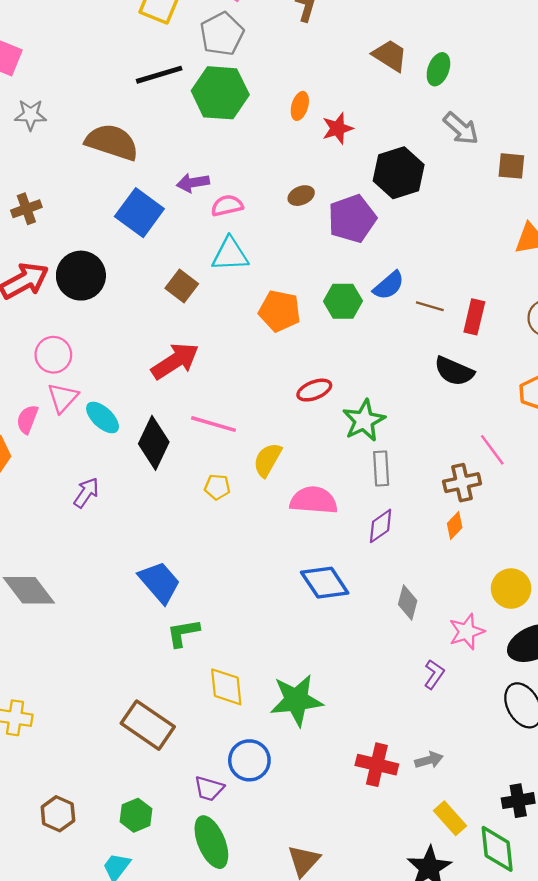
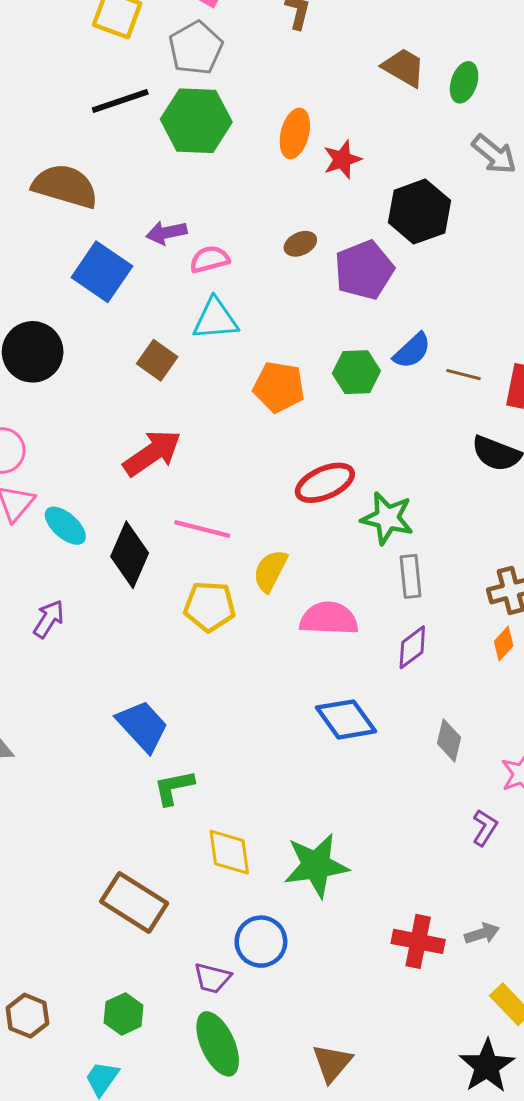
orange ellipse: (300, 106) -> (295, 133), size x1.4
red ellipse: (314, 390) -> (325, 483), size x1.4
green star: (364, 420) -> (387, 518), turned -30
yellow pentagon: (217, 487) -> (210, 606), size x1.6

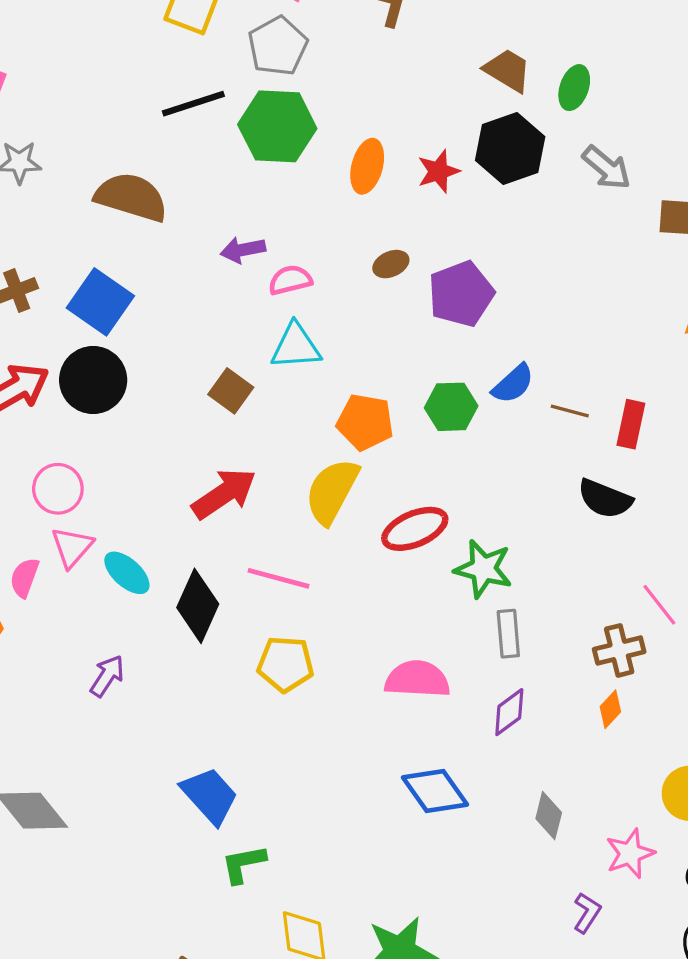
orange ellipse: (295, 133) -> (367, 166), moved
black hexagon: (419, 212) -> (510, 149), moved
blue square: (102, 272) -> (100, 302), moved
yellow semicircle: (270, 571) -> (332, 491), moved, size x1.4

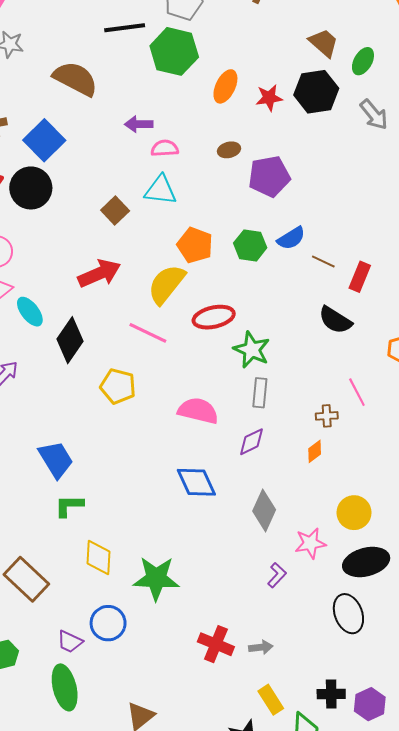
pink line: (278, 578) -> (148, 333), moved
brown cross: (619, 650) -> (327, 416), size x0.7
gray diamond: (549, 816) -> (264, 510), size x1.4

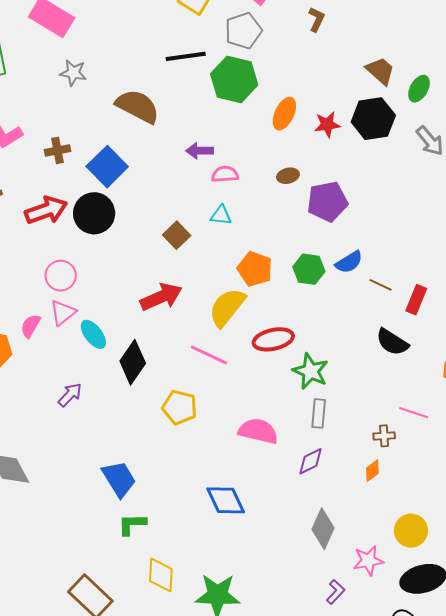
cyan triangle: (161, 190) -> (221, 215), size x0.7
pink line: (357, 392) -> (414, 413), turned -44
blue diamond: (196, 482) -> (226, 500), moved

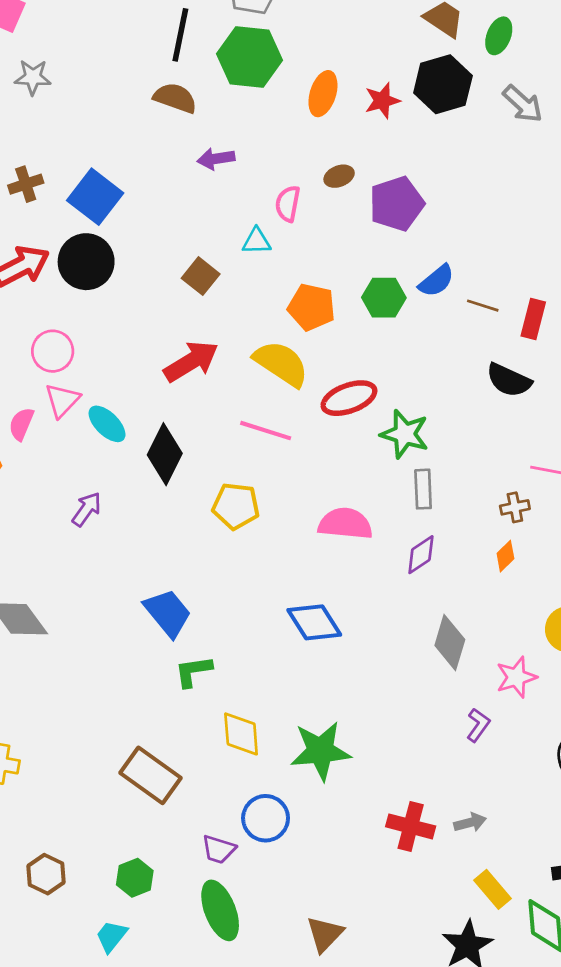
black line: (186, 56) -> (180, 35), turned -63
brown semicircle: (138, 106) -> (175, 98), moved, size x0.7
pink semicircle: (225, 174) -> (288, 204), moved, turned -68
yellow semicircle: (227, 307) -> (281, 364), turned 93

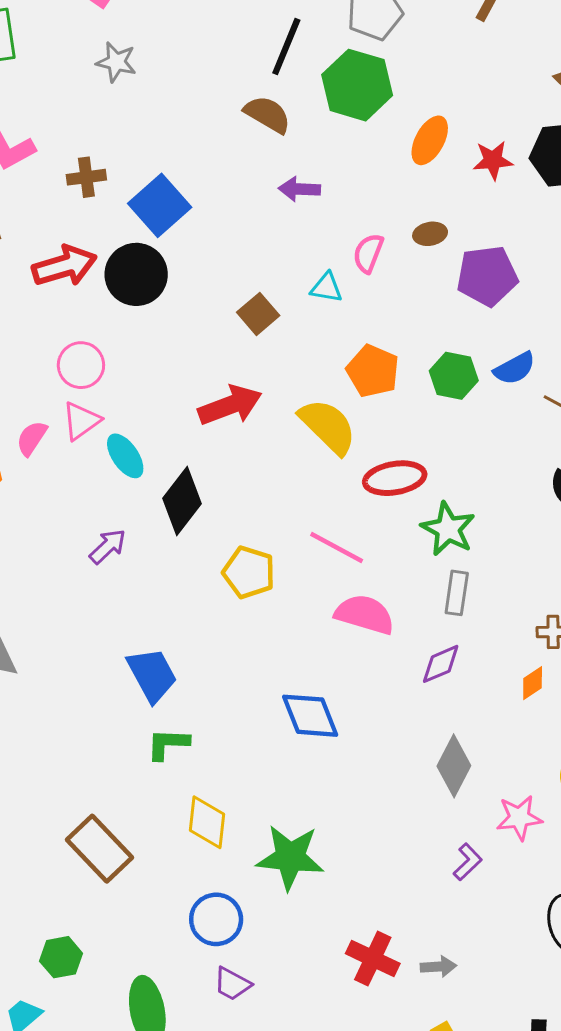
pink line: (266, 431) -> (337, 547), moved
purple arrow: (87, 509) -> (108, 546), moved
purple trapezoid: (219, 849) -> (232, 984), moved

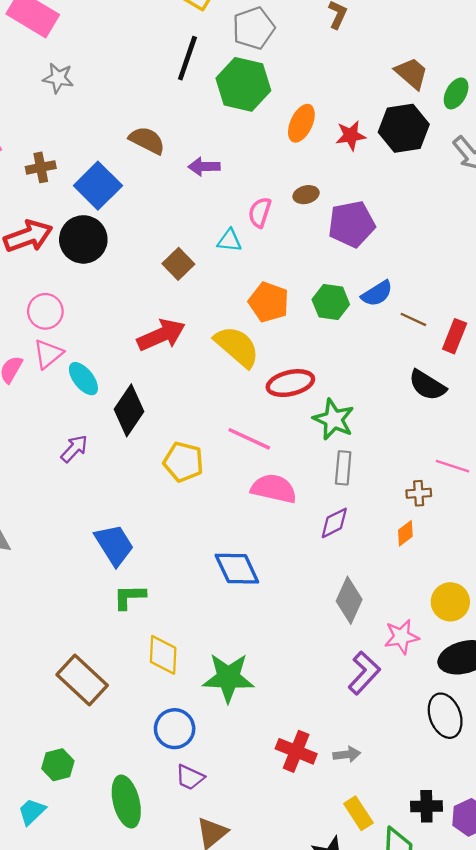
brown semicircle: (267, 114) -> (147, 140), moved
purple L-shape: (468, 862) -> (364, 673), size x1.5

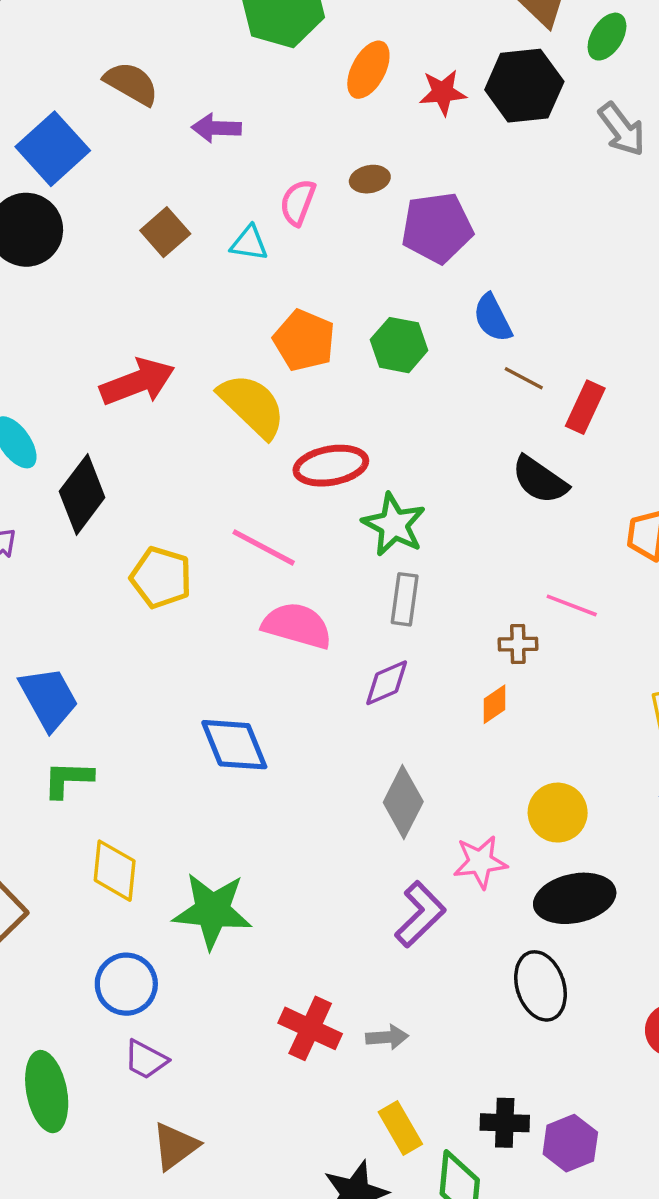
brown square: (178, 264) -> (165, 232), moved
blue semicircle: (377, 294) -> (493, 318), moved, turned 92

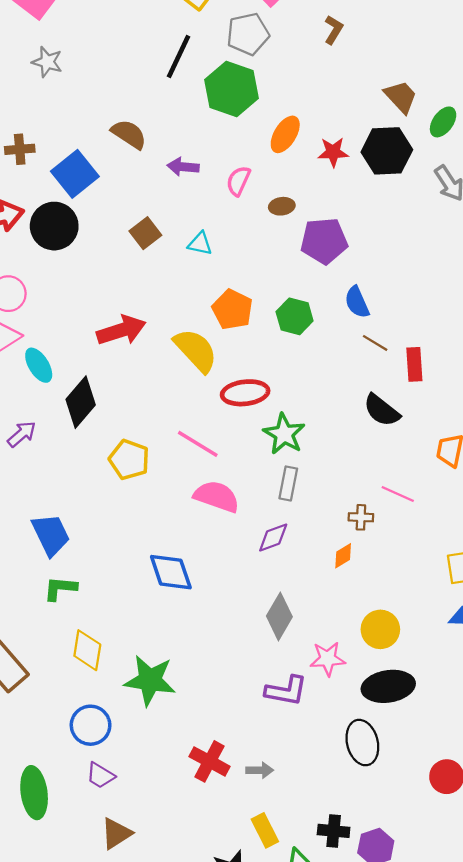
pink semicircle: (298, 202) -> (238, 181), moved
red rectangle: (585, 407) -> (414, 364), turned -32
purple L-shape: (420, 914) -> (286, 691), turned 51

